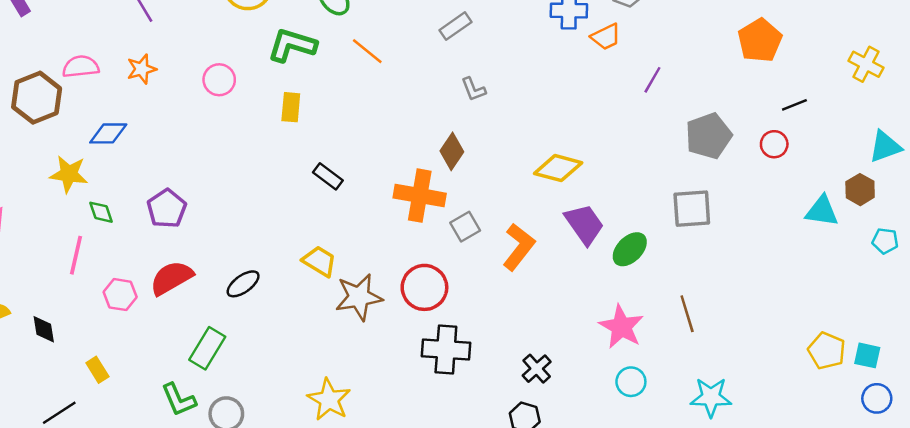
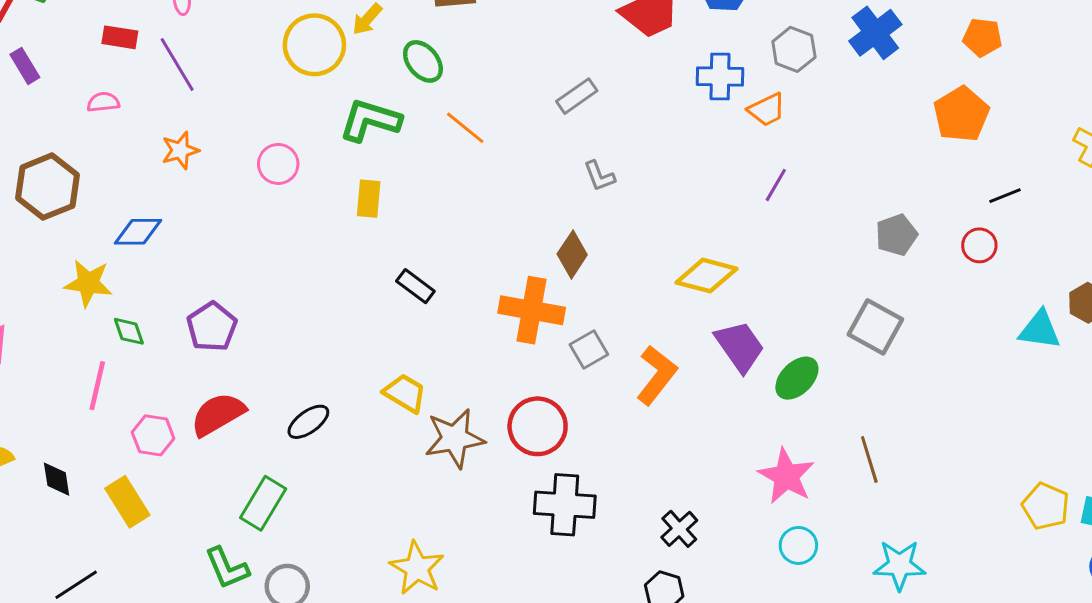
pink semicircle: (81, 67) -> (103, 102), moved, size x0.7
purple line: (652, 80) -> (776, 185), moved
gray pentagon: (709, 136) -> (896, 235), size x0.7
gray square: (692, 209) -> (875, 327), turned 33
yellow rectangle: (97, 370) -> (127, 502), moved, size x1.5

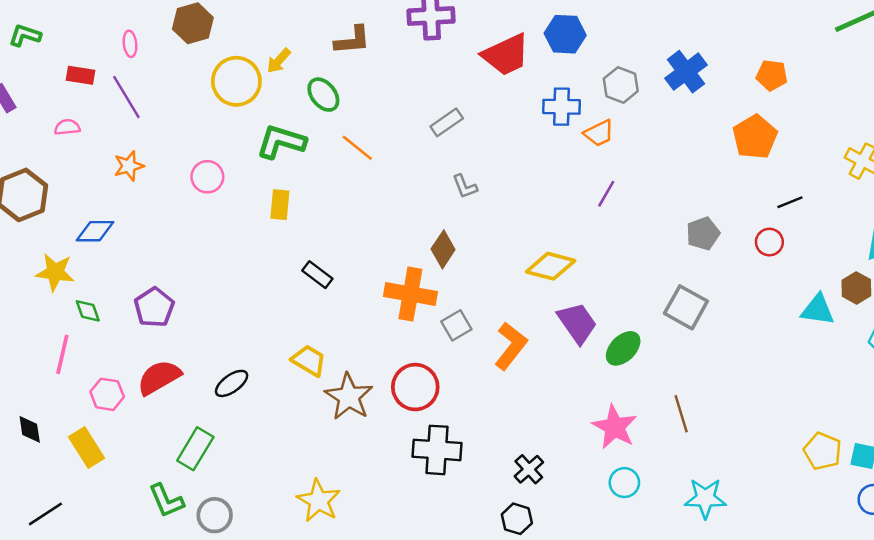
brown star: (455, 438) -> (349, 397), turned -30

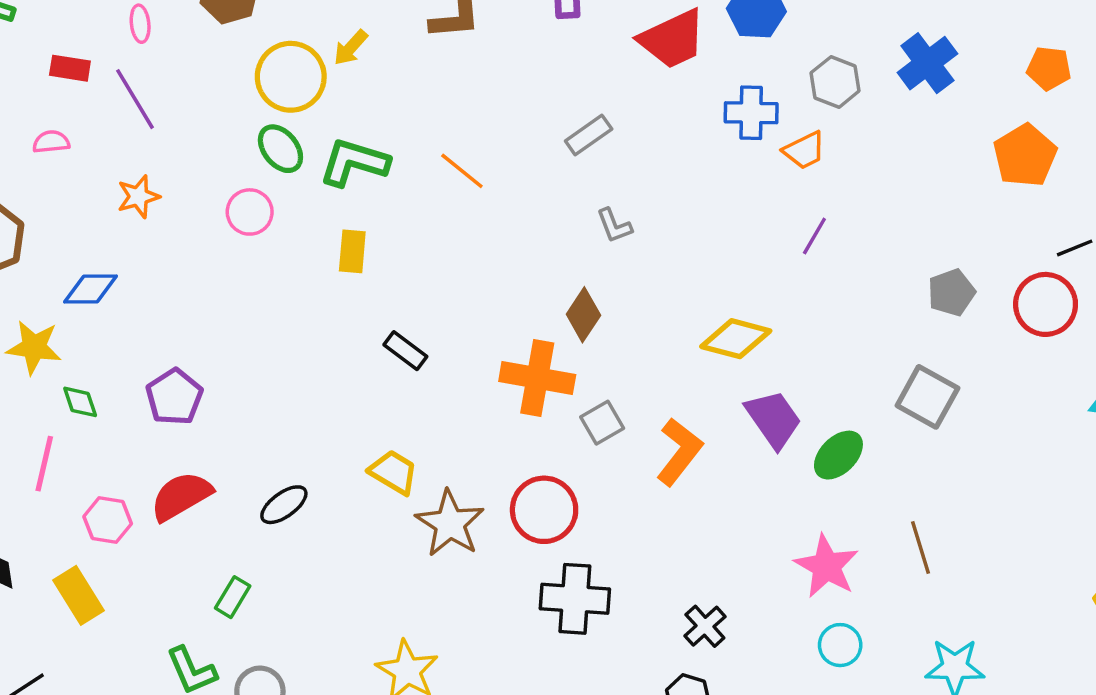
green ellipse: (323, 95) -> (280, 149), moved
red circle: (769, 242) -> (1046, 304), size x1.6
green rectangle: (195, 449) -> (233, 597), size x0.7

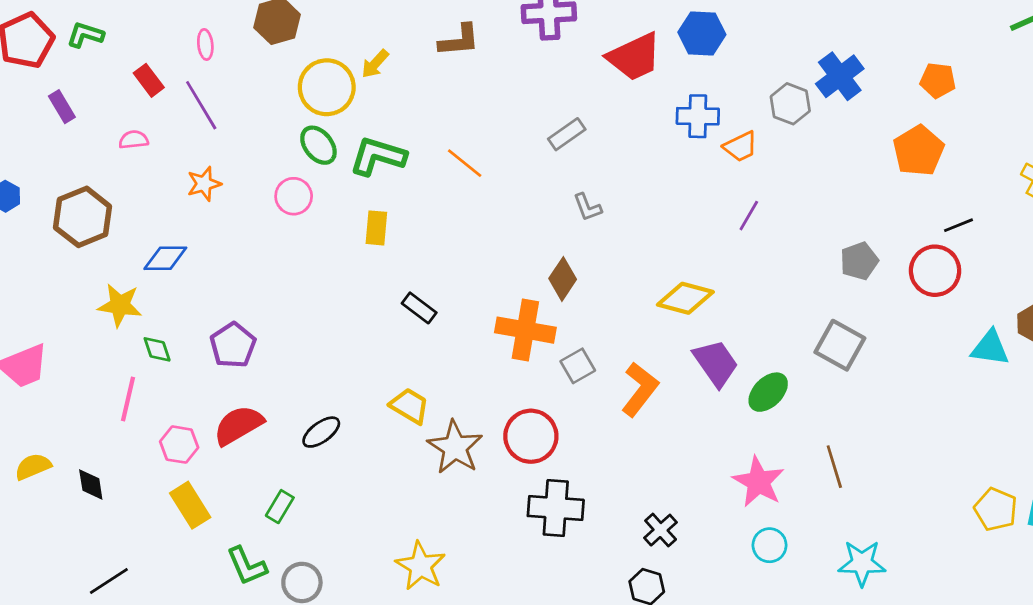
red rectangle: (70, 68) -> (149, 80), turned 44
gray hexagon: (835, 82) -> (790, 104), moved
yellow rectangle: (78, 595) -> (190, 505), moved

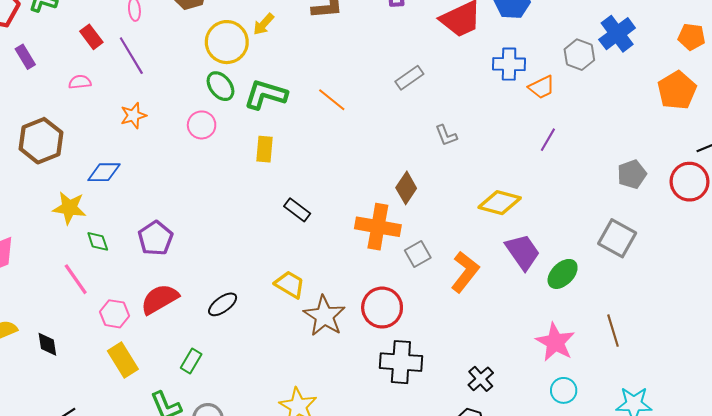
gray L-shape: (587, 207) -> (446, 135), moved
pink line: (128, 399) -> (76, 279), turned -48

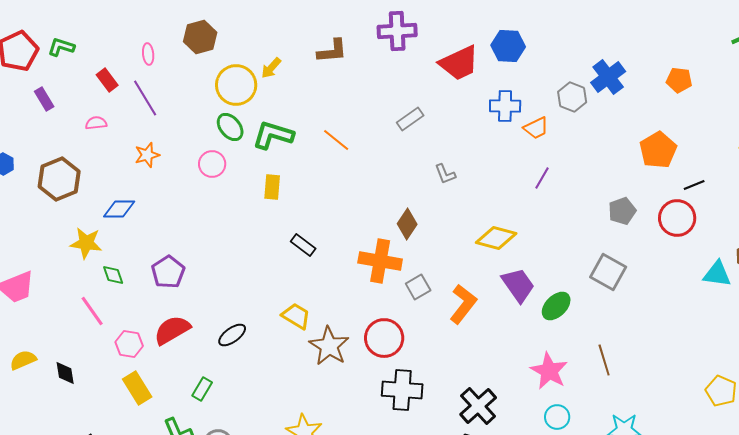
orange pentagon: (677, 90) -> (658, 150), moved
black cross: (481, 379) -> (478, 406), size x1.5

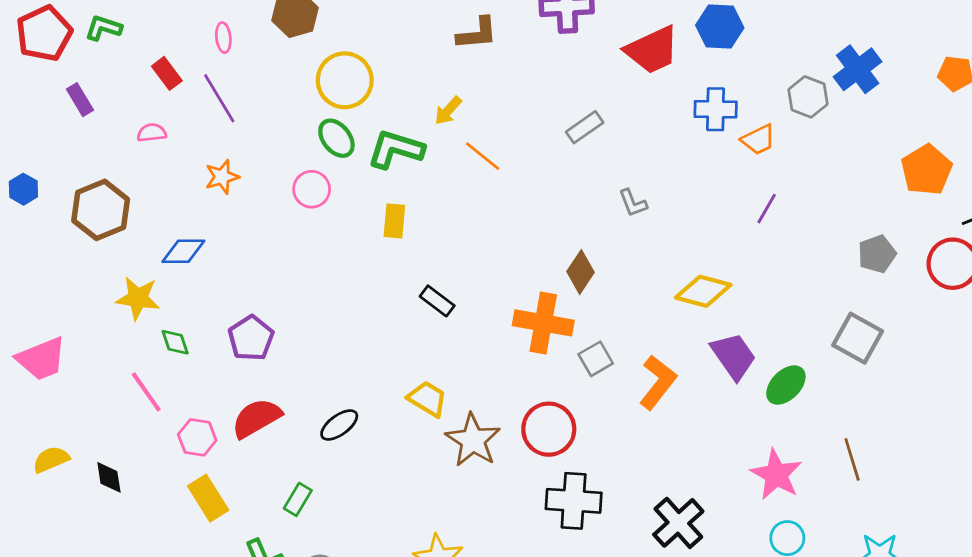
yellow arrow: (271, 68) -> (448, 111), moved

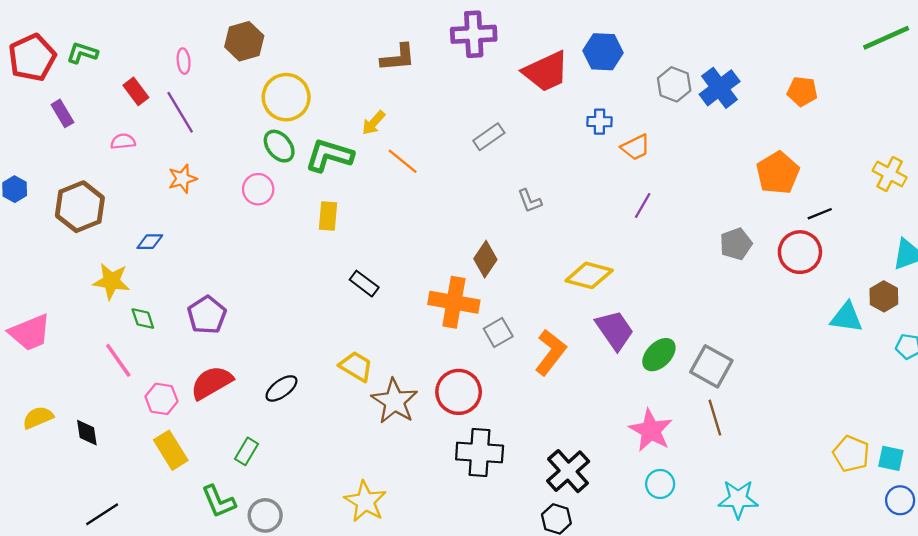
gray hexagon: (808, 97) -> (674, 84), moved
blue cross: (716, 109) -> (600, 122), size x0.7
blue diamond: (183, 251) -> (150, 242), size x0.7
gray square: (858, 338) -> (711, 366), moved

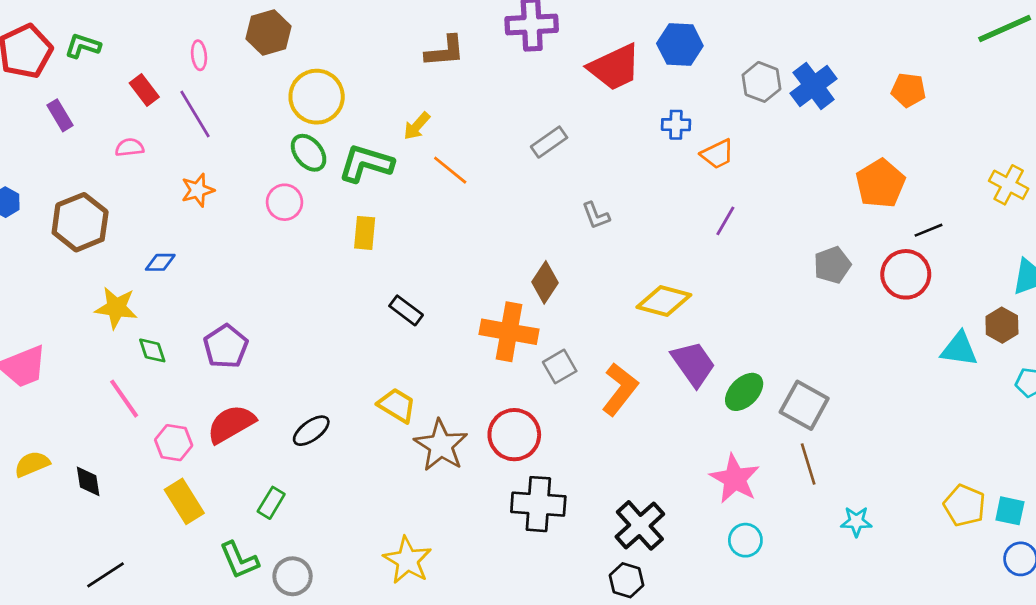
cyan star: (738, 499) -> (856, 521), moved, size x0.7

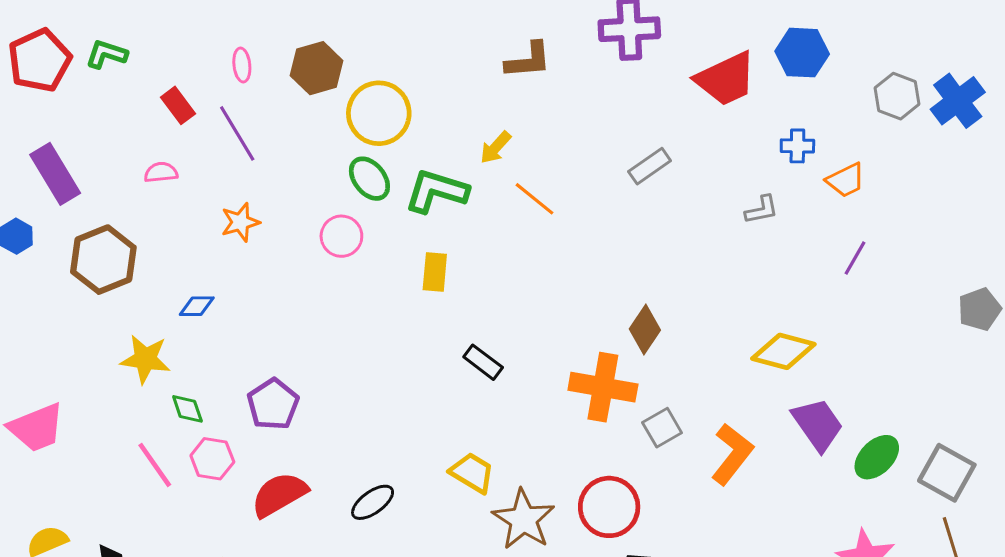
brown hexagon: (268, 33) -> (317, 68), moved
purple rectangle: (60, 115) -> (55, 174), moved, size x1.6
gray L-shape: (596, 216) -> (762, 210), moved, turned -80
pink hexagon: (174, 443) -> (212, 459), moved

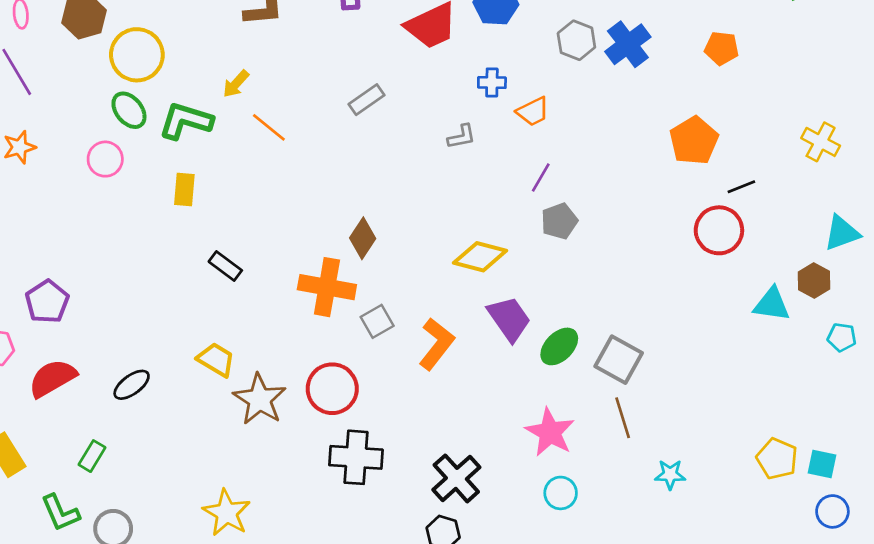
gray pentagon: (979, 309) -> (559, 221), moved

